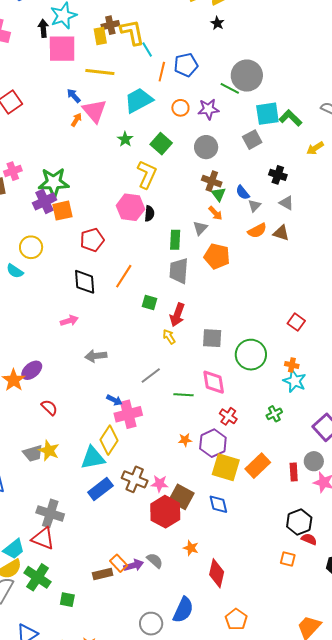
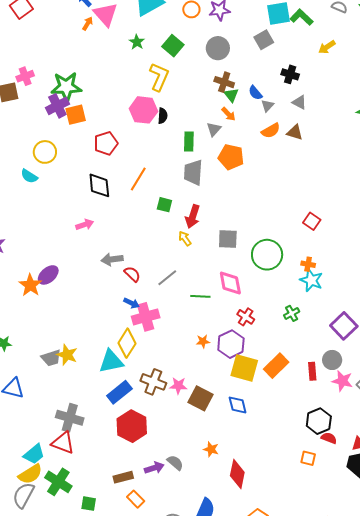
red semicircle: (49, 407) -> (132, 274), moved
red hexagon: (165, 512) -> (132, 426), moved
orange rectangle: (119, 563) -> (136, 499), moved

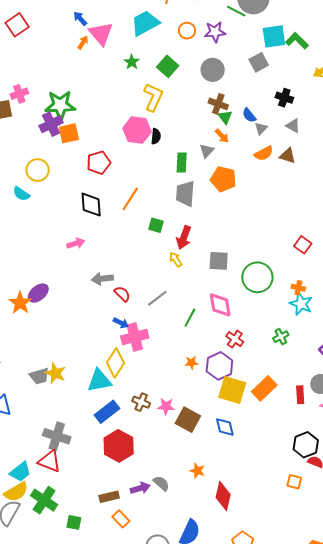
green line: (200, 296) -> (190, 318), turned -66
brown cross: (153, 382) -> (141, 402), size x0.7

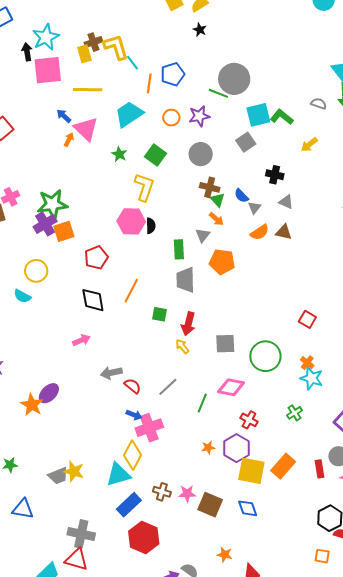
orange cross: (298, 288) -> (307, 363), turned 32
pink diamond: (220, 305) -> (231, 387), turned -64

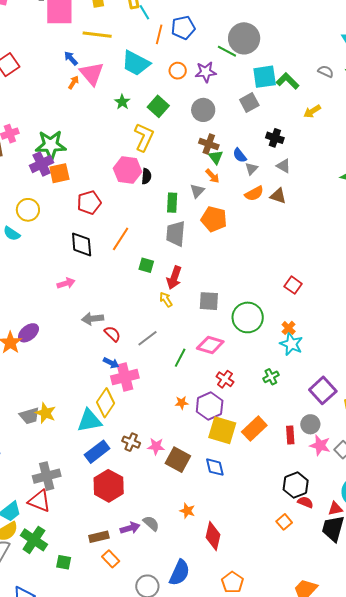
cyan trapezoid: (129, 114) -> (136, 63), turned -124
gray cross: (81, 534) -> (47, 476), turned -32
orange square: (322, 556) -> (284, 522), turned 35

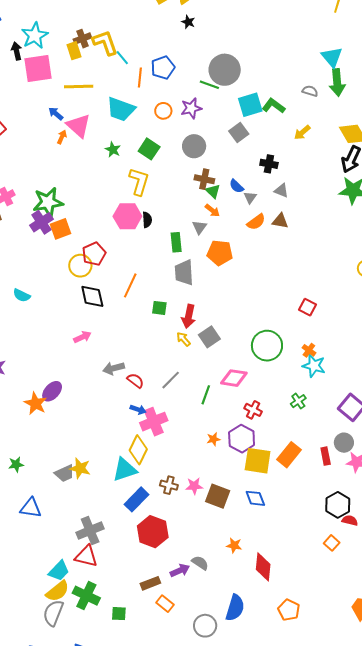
yellow circle: (28, 210) -> (80, 266), moved
gray square: (209, 301) -> (209, 337), moved, turned -30

